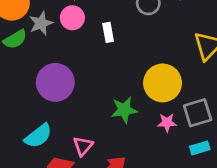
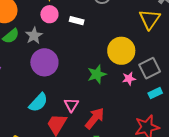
gray star: (41, 23) -> (34, 36), moved
white rectangle: (108, 32) -> (77, 21), turned -56

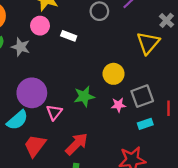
gray star: (34, 36) -> (21, 47), turned -30
yellow circle: (121, 51) -> (114, 74), size x0.7
purple circle: (44, 62) -> (32, 93), moved
pink triangle: (71, 105) -> (54, 112), moved

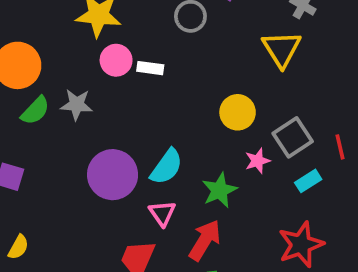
pink circle: (40, 26) -> (116, 60), moved
green star: (84, 96) -> (220, 190), moved
pink triangle: (54, 112) -> (162, 213), moved
cyan semicircle: (17, 120) -> (166, 167), moved

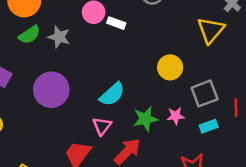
pink star: (257, 161) -> (176, 116), moved
purple circle: (113, 175) -> (51, 90), moved

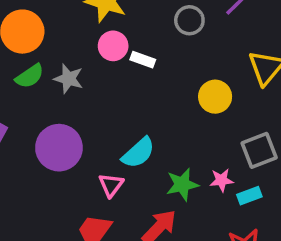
yellow circle: (170, 67) -> (215, 97), moved
pink triangle: (102, 126) -> (111, 185), moved
cyan rectangle: (209, 126) -> (249, 196), moved

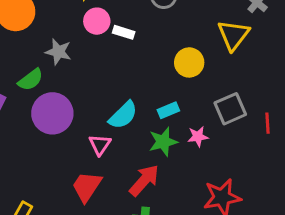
green semicircle: (30, 76) -> (31, 80), moved
cyan rectangle: (249, 196) -> (168, 110), moved

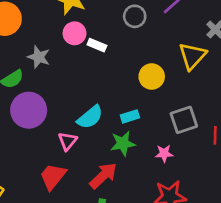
pink star: (198, 137) -> (164, 153), moved

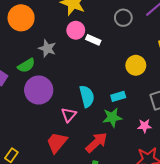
cyan semicircle: (90, 117) -> (87, 96), turned -65

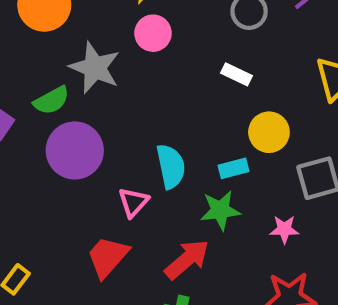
white rectangle: (93, 40) -> (237, 74), moved
gray star: (47, 48) -> (95, 68), size x1.4
yellow circle: (136, 65) -> (269, 132), moved

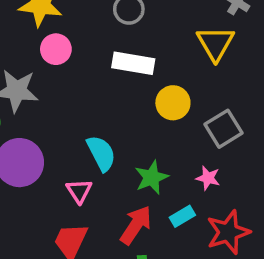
white rectangle: (237, 74) -> (133, 63), size x1.6
cyan rectangle: (234, 168) -> (182, 216), moved
pink star: (284, 229) -> (208, 178), turned 30

